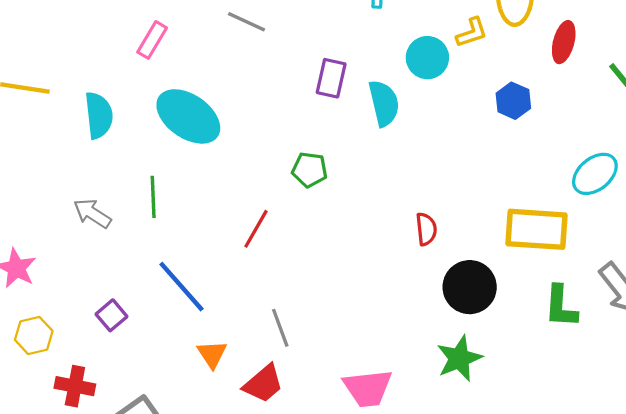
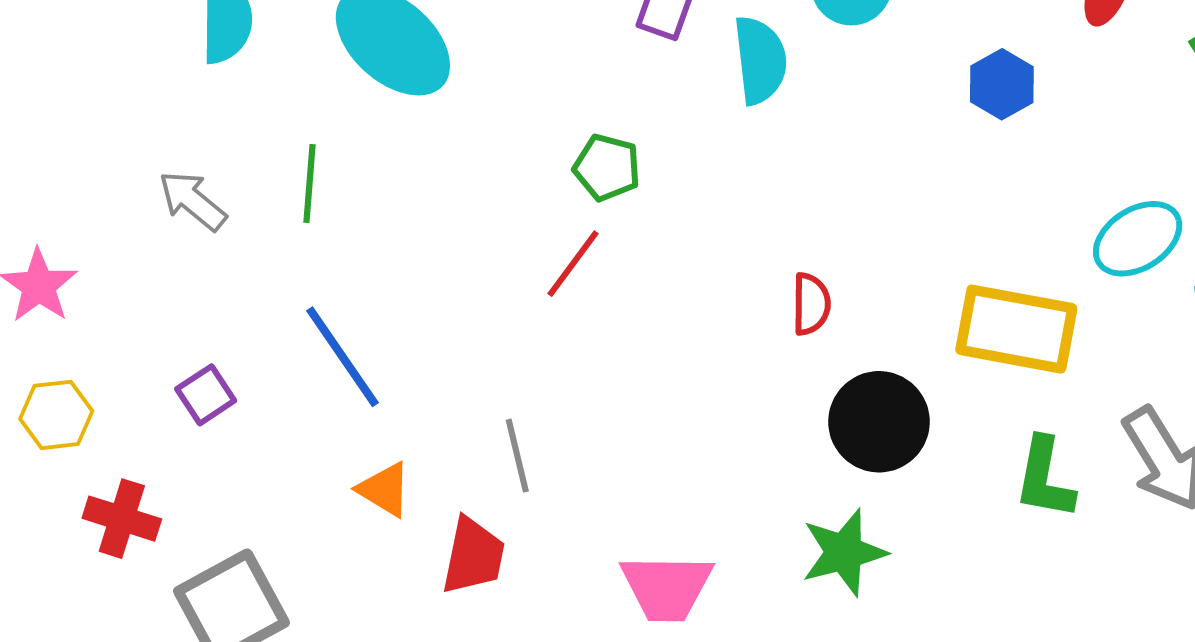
red line: (256, 229) -> (573, 264), moved
orange triangle: (212, 354) -> (384, 489), turned -32
red trapezoid: (263, 384) -> (473, 556), turned -45

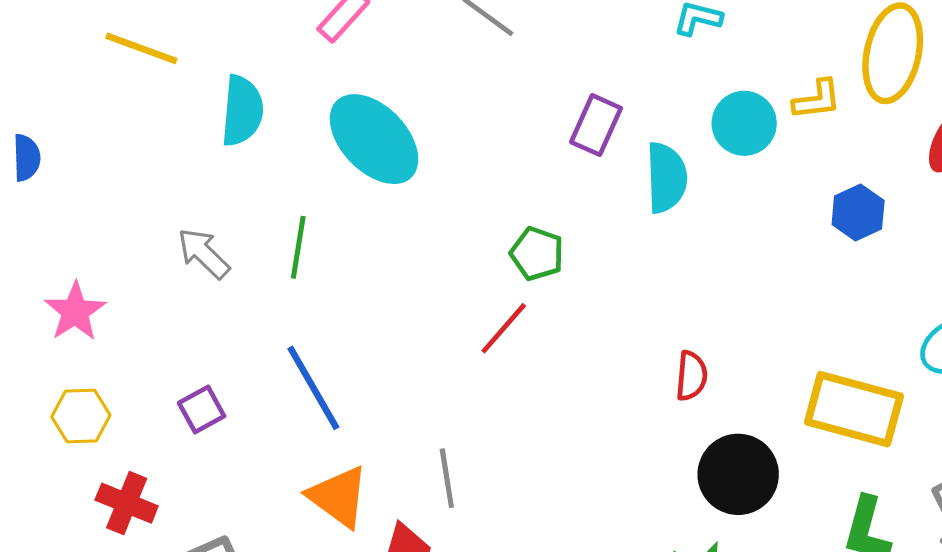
orange triangle: (384, 489) -> (338, 497), size x1.4

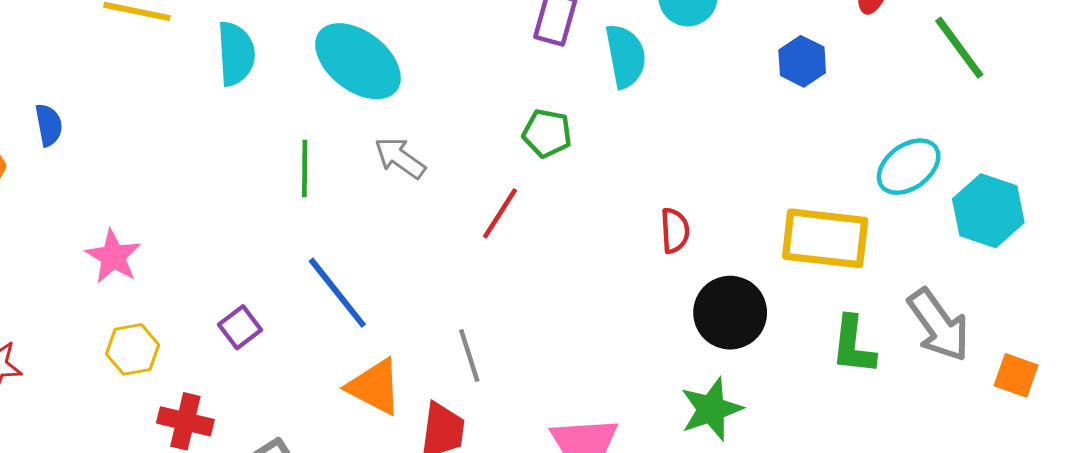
gray arrow: (204, 253) -> (400, 158), moved
green pentagon: (537, 254) -> (547, 133), moved

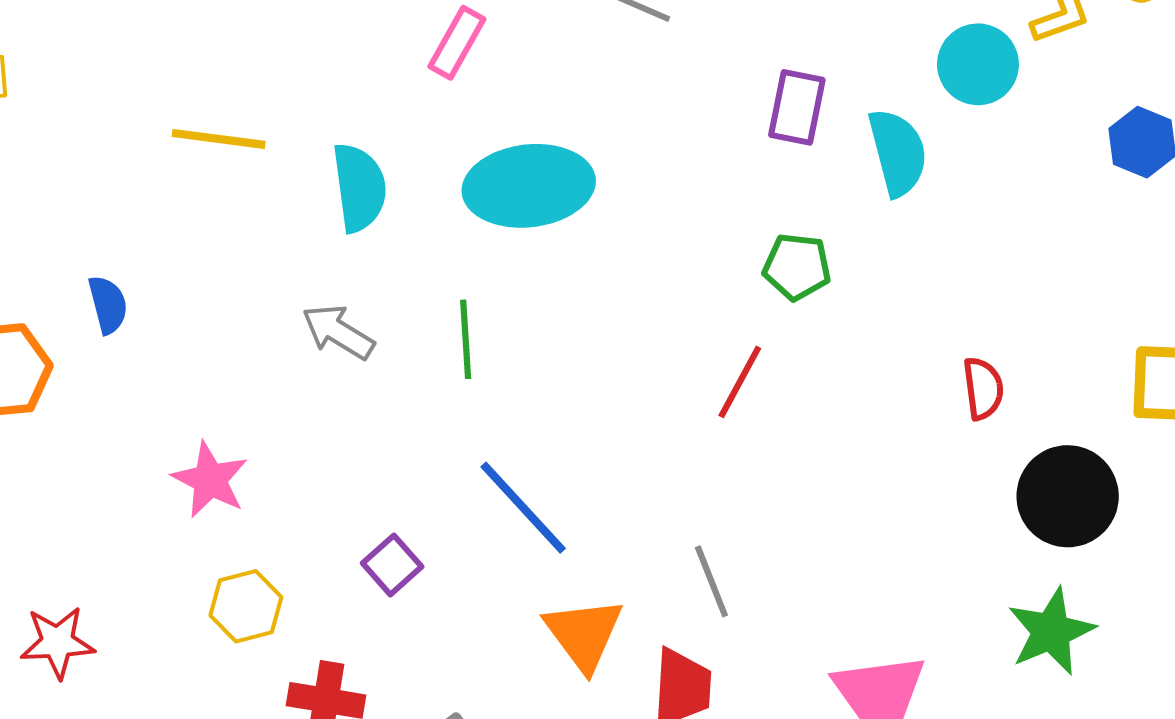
cyan ellipse: (358, 61) -> (529, 186), turned -40
gray arrow: (400, 158) -> (338, 332), moved
orange triangle: (375, 387) -> (584, 634), turned 30

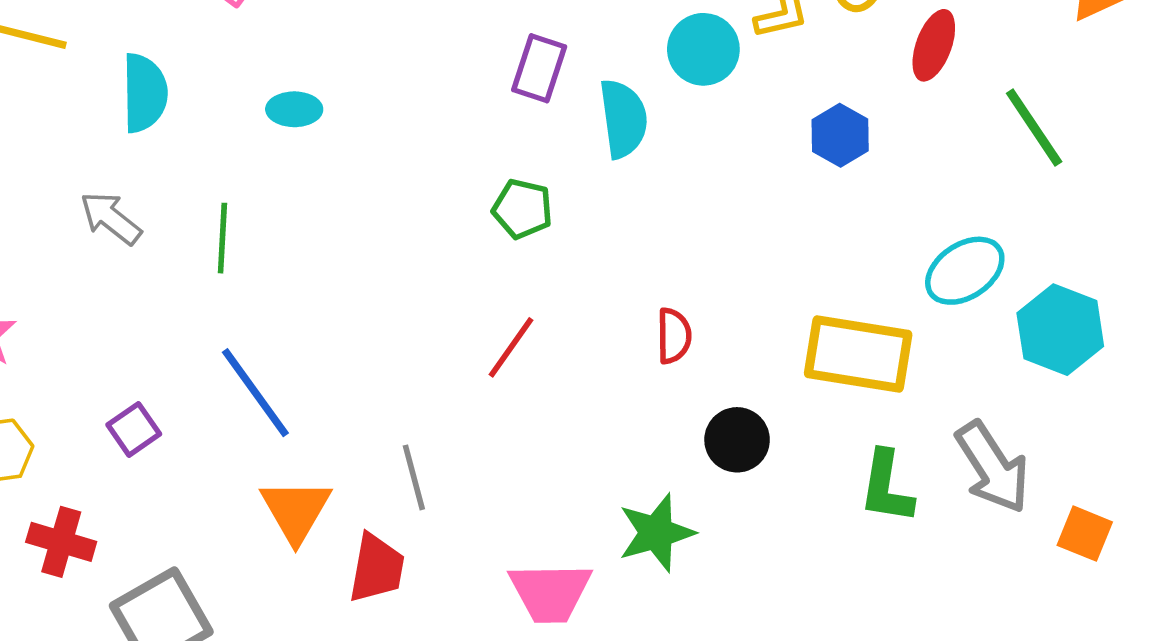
cyan ellipse: (529, 186) -> (294, 109), size x0.5
red line: (740, 382) -> (511, 347), moved
black circle: (1068, 496) -> (737, 440), size x0.7
green star: (1051, 631) -> (656, 533), moved

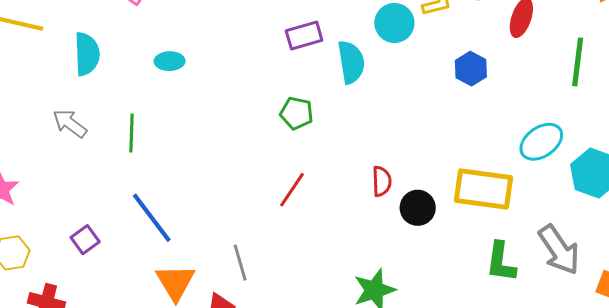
purple rectangle: (539, 68) -> (304, 35), turned 57
green line: (1034, 128) -> (578, 62), turned 42
black circle: (737, 440) -> (418, 208), moved

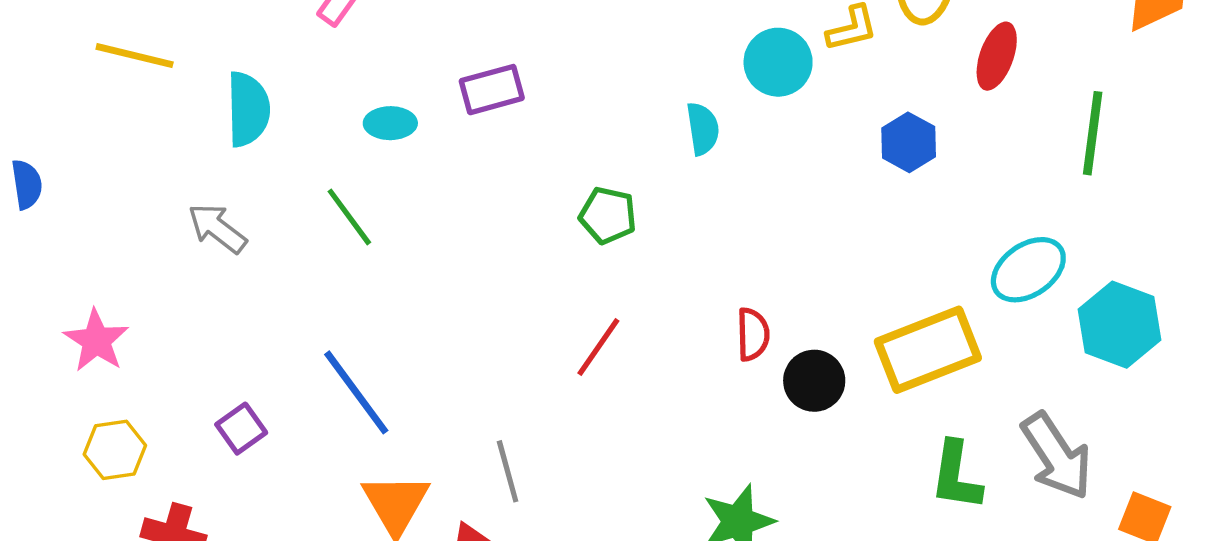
purple rectangle: (304, 35) -> (492, 90), moved
cyan semicircle: (351, 62) -> (703, 129), size x0.7
green line: (132, 133) -> (349, 217), moved, turned -39
yellow rectangle: (484, 189) -> (928, 350), turned -30

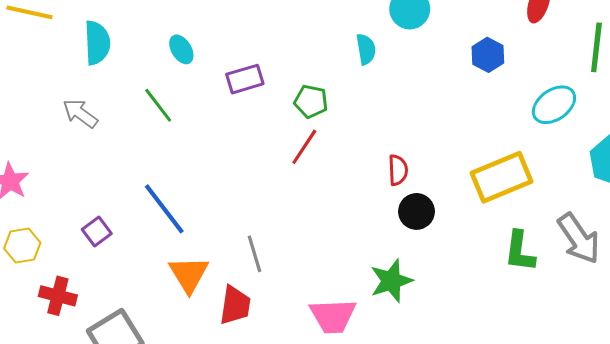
purple rectangle: (492, 90) -> (245, 79), moved
cyan ellipse: (390, 123) -> (181, 49), turned 60
cyan ellipse: (1028, 270) -> (554, 105), moved
red line: (598, 347) -> (304, 147), moved
black circle: (814, 381) -> (416, 211), moved

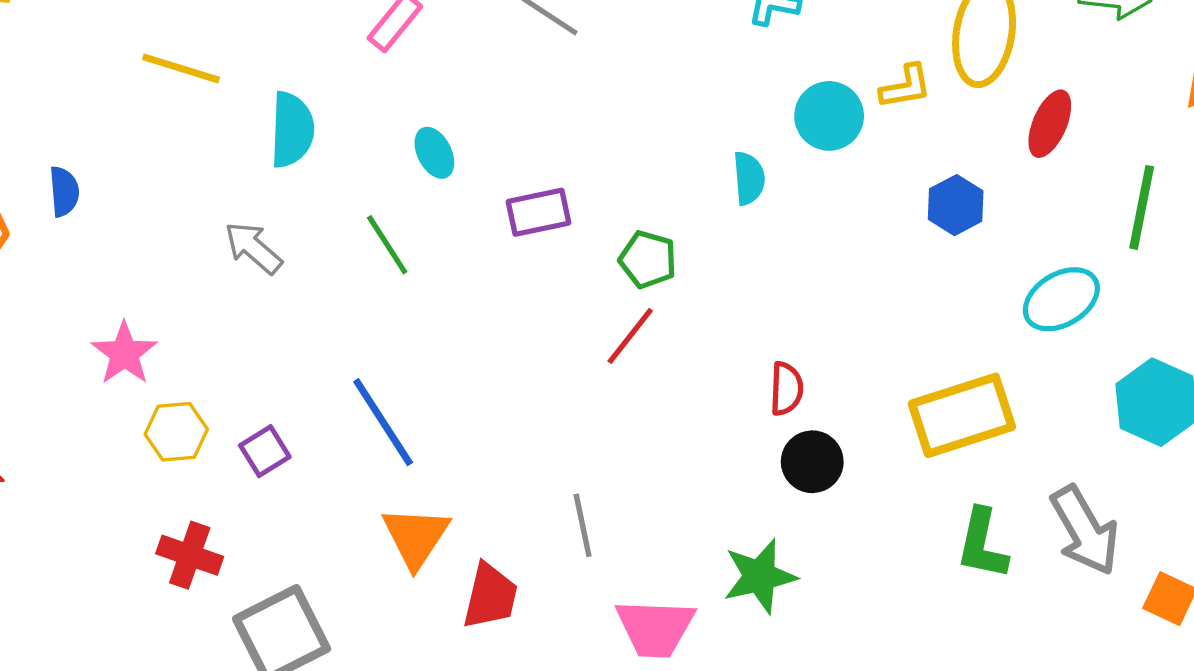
yellow hexagon: (22, 246) -> (176, 432), moved
gray line: (255, 254) -> (583, 525), moved

